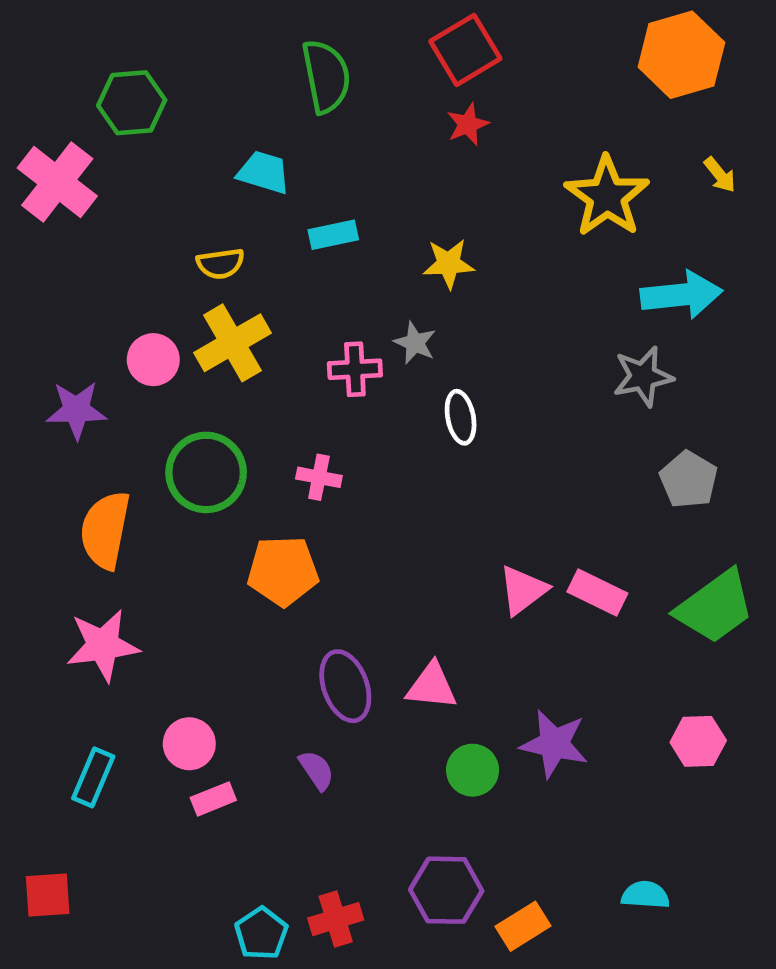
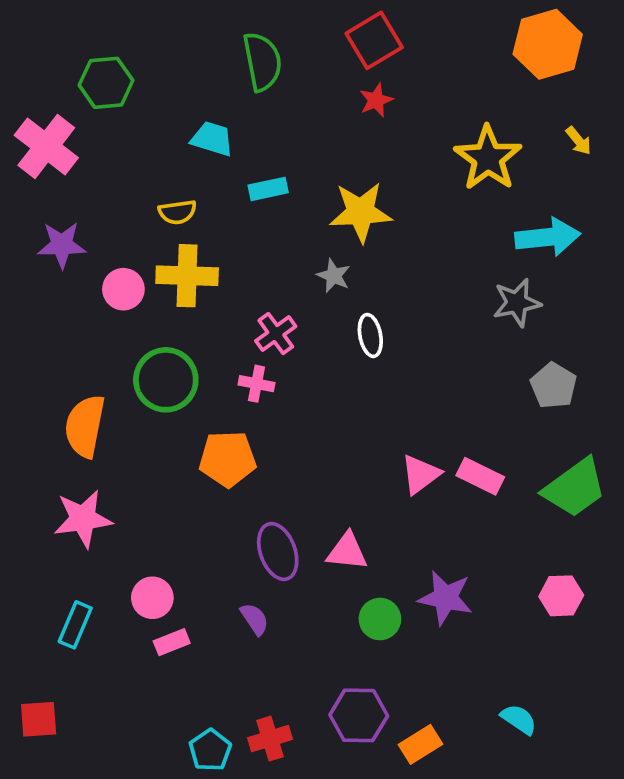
yellow star: (449, 264) -> (361, 212), size x1.5
yellow cross: (232, 343) -> (187, 276), turned 32
pink cross: (355, 369) -> (276, 334), moved, turned -33
purple star: (76, 410) -> (62, 245), moved
cyan semicircle: (645, 895) -> (519, 719), turned 30

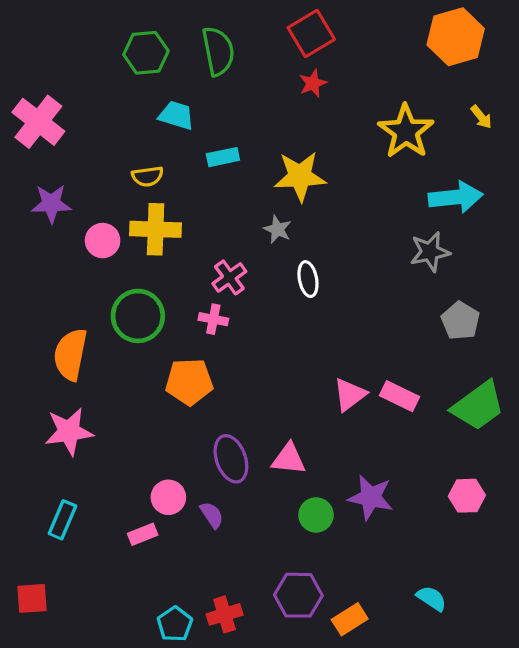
green hexagon: (106, 83) -> (146, 53), moved
pink circle: (152, 598) -> (168, 497), moved

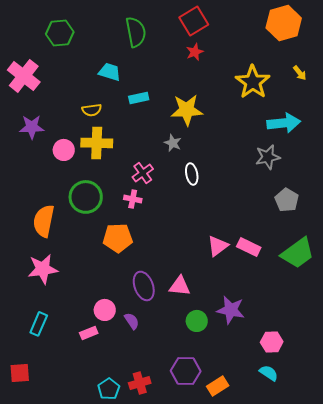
green hexagon: (146, 53) -> (60, 33), moved
pink hexagon: (467, 496) -> (272, 342), moved

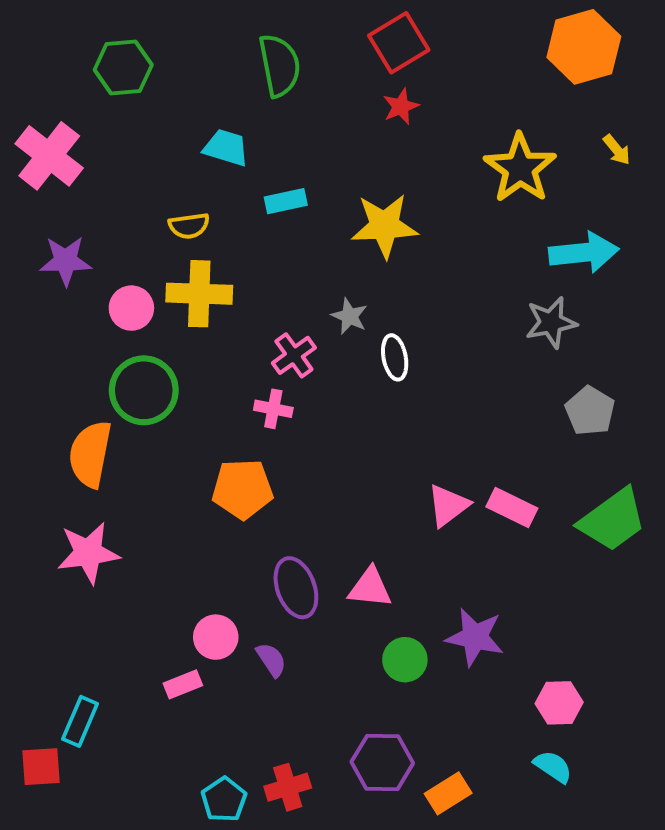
gray star: (173, 143) -> (349, 316), moved
green circle: (86, 197) -> (144, 390), moved
cyan rectangle: (39, 324) -> (80, 721), moved

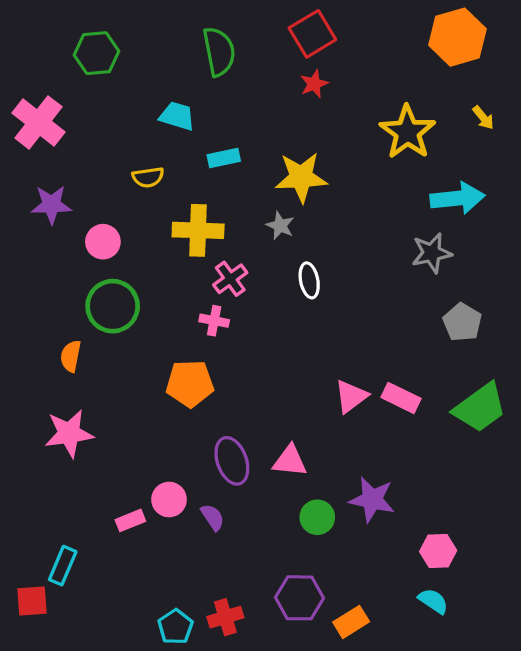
yellow cross: (199, 294) -> (198, 230), moved
gray star: (349, 316) -> (280, 226), moved
orange semicircle: (90, 454) -> (71, 356), size x0.6
pink rectangle: (183, 684) -> (130, 520), moved

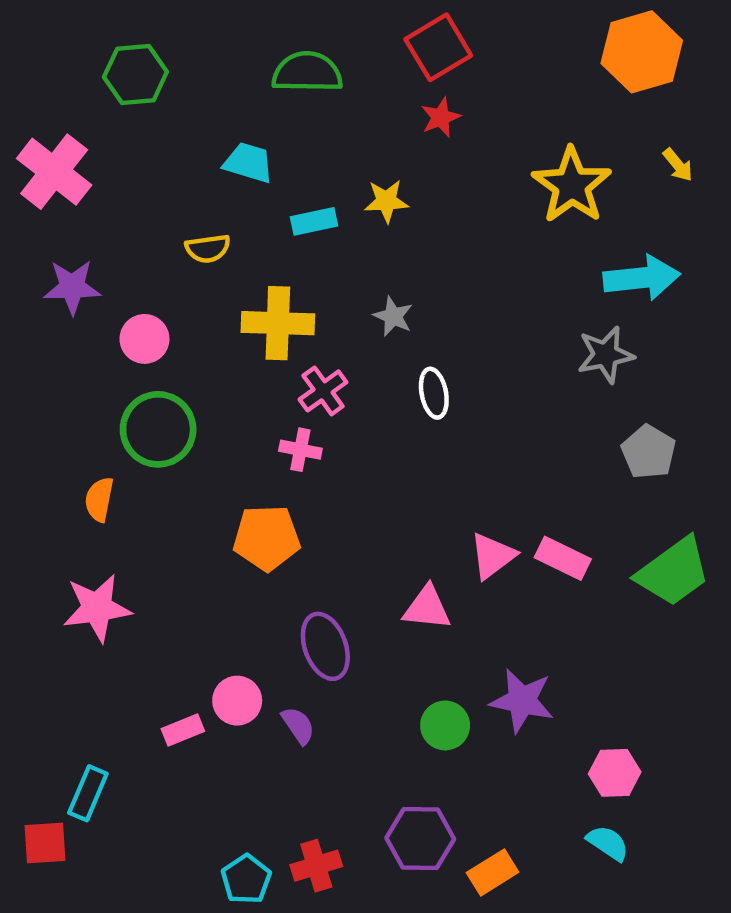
green semicircle: (219, 52) -> (307, 72), turned -78
yellow star: (301, 177) -> (386, 201), moved, size x0.6
pink triangle: (290, 461) -> (427, 608), moved

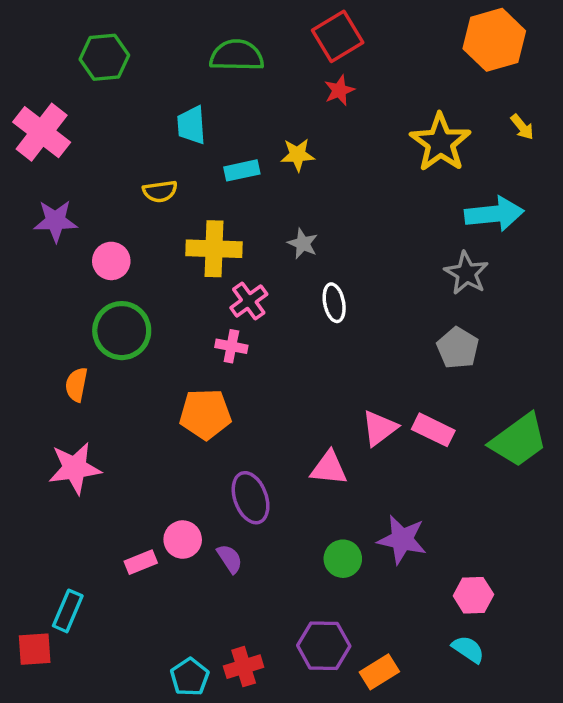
cyan trapezoid: (248, 163) -> (191, 125), turned -111
gray star: (606, 355) -> (466, 273), turned -30
gray pentagon: (649, 452) -> (458, 348), moved

